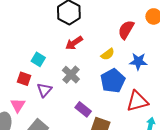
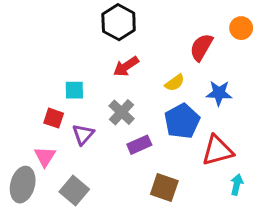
cyan square: (38, 59) -> (74, 90), turned -32
purple rectangle: (83, 109) -> (139, 145), moved, turned -63

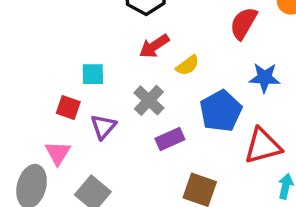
yellow semicircle: (175, 83) -> (187, 65), moved

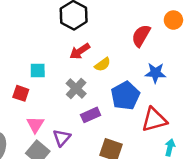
purple triangle: (103, 127) -> (62, 138), moved
pink triangle: (58, 153) -> (35, 125), moved

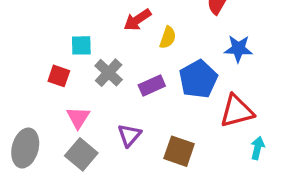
yellow semicircle: (103, 64) -> (168, 37), turned -35
gray cross: (76, 89) -> (109, 73), moved
purple rectangle: (91, 115) -> (152, 86), moved
purple triangle: (62, 138) -> (129, 135), moved

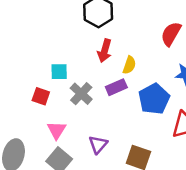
red arrow: (137, 20) -> (105, 51), turned -40
purple rectangle: (152, 86) -> (116, 87), moved

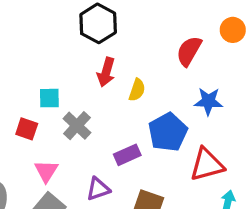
purple rectangle: (116, 87) -> (127, 155), moved
purple triangle: (98, 144) -> (98, 189), turned 30

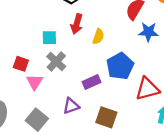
cyan square: (49, 98) -> (49, 38), moved
blue star: (208, 101) -> (148, 32), moved
pink triangle: (46, 171) -> (35, 82), moved

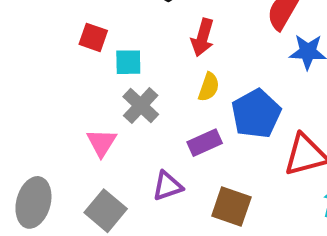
red arrow: (77, 24) -> (203, 37), moved
yellow semicircle: (98, 36) -> (209, 87), moved
red square: (21, 64) -> (93, 37), moved

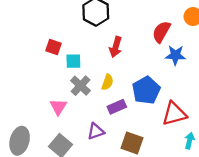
yellow semicircle: (209, 87) -> (107, 82), moved

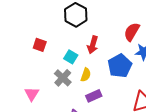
cyan square: (73, 61) -> (71, 57), moved, turned 32
blue pentagon: (146, 90) -> (120, 66), moved
pink triangle: (58, 107) -> (32, 94), moved

